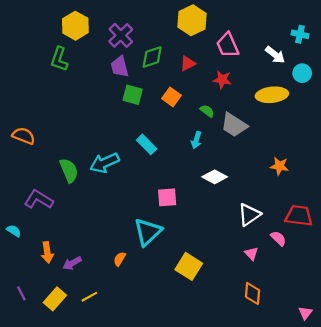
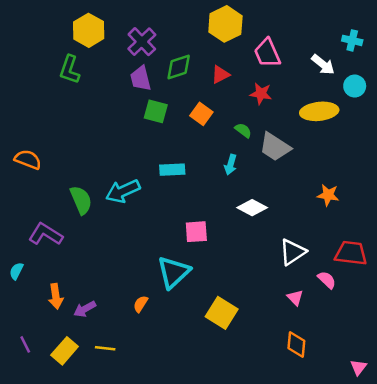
cyan rectangle: (147, 144) -> (172, 170), turned -48
cyan semicircle: (14, 231) -> (16, 271), turned -96
yellow line: (89, 297) -> (105, 348), turned 35

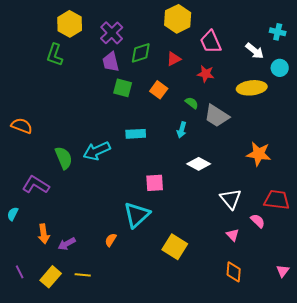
orange star: (328, 195) -> (259, 154), size x1.4
white triangle: (293, 252) -> (231, 199), turned -35
pink triangle: (358, 367) -> (283, 271), moved

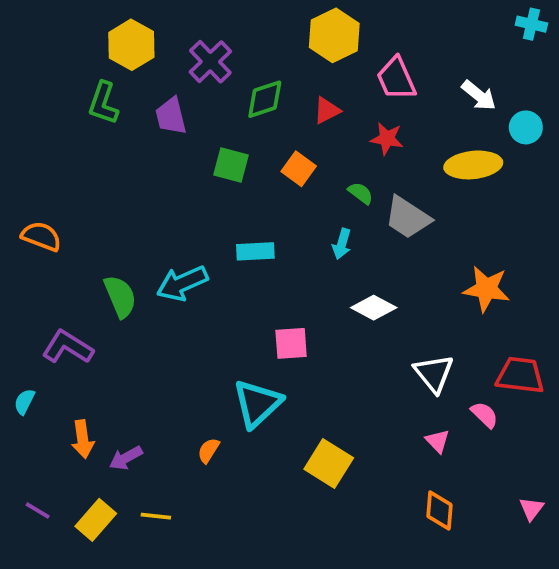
cyan cross: (278, 32) -> (531, 24), moved
purple trapezoid: (111, 62) -> (171, 116), moved
purple line: (20, 272) -> (38, 511), turned -32

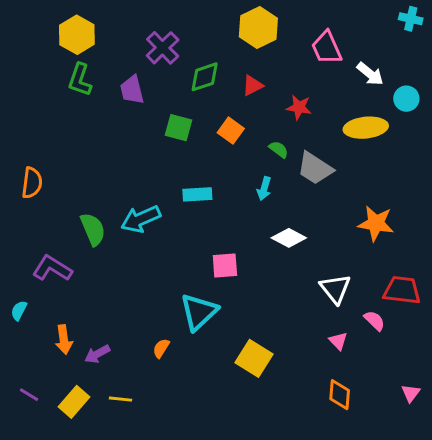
yellow hexagon: (131, 45) -> (77, 35), moved
pink trapezoid: (396, 79) -> (327, 48), moved
orange semicircle: (41, 236) -> (32, 183), turned 76

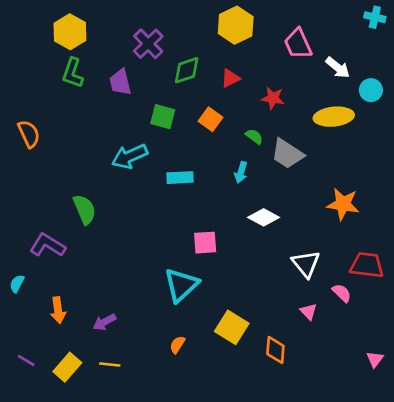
orange semicircle: (32, 183) -> (29, 134), moved, turned -32
cyan arrow: (141, 219) -> (130, 156), moved
orange semicircle: (161, 348) -> (177, 345), moved
purple arrow: (97, 354) -> (104, 322), moved
orange diamond: (340, 395) -> (275, 350), moved

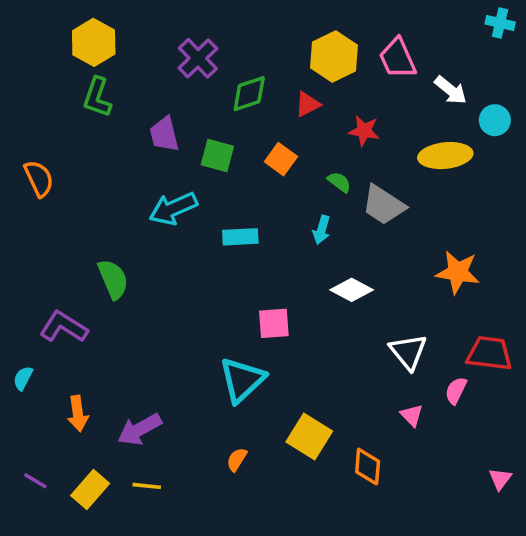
yellow hexagon: (236, 25) -> (334, 57), moved
purple trapezoid: (120, 82) -> (164, 134), moved
pink semicircle: (342, 293) -> (456, 391), turned -108
purple arrow: (104, 322) -> (140, 429), size x1.4

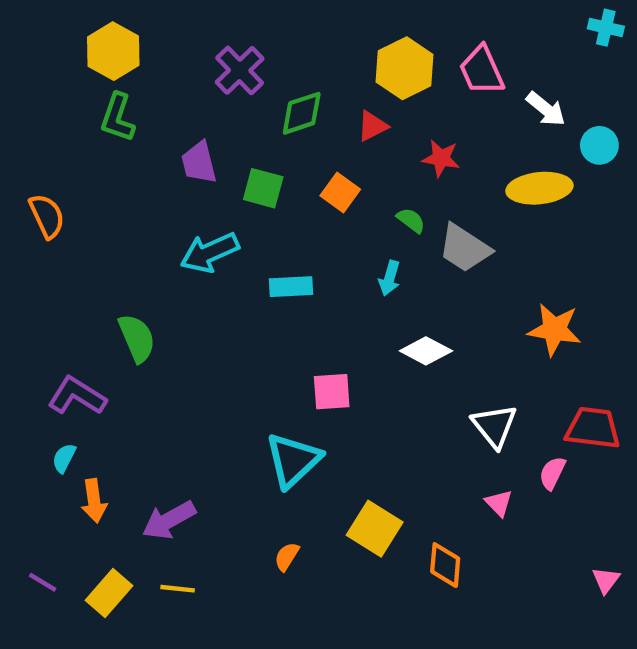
cyan semicircle: (23, 378) -> (64, 458), moved

